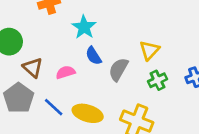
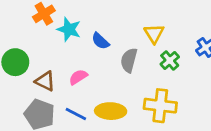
cyan star: (84, 27) -> (69, 29), moved
blue semicircle: (93, 56) -> (100, 41), moved

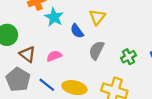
yellow triangle: (154, 34) -> (97, 17), moved

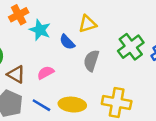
yellow triangle: (97, 17) -> (88, 24), turned 42
green cross: (128, 57) -> (131, 47), moved, size x1.5

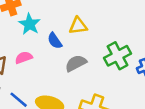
gray semicircle: (91, 61) -> (76, 63), turned 35
pink semicircle: (46, 73) -> (24, 58), moved

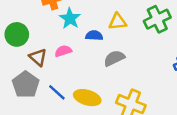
blue semicircle: (55, 41) -> (94, 35), turned 126
green cross: (118, 56) -> (157, 19), moved

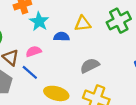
gray semicircle: (114, 58) -> (90, 66), moved
blue line: (57, 92) -> (30, 72), moved

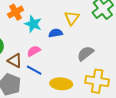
yellow triangle: (83, 24) -> (72, 18), turned -35

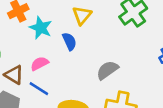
yellow triangle: (72, 18) -> (82, 15), moved
blue semicircle: (56, 33) -> (69, 41), turned 72

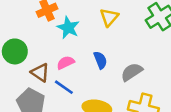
blue semicircle: (69, 41) -> (100, 60), moved

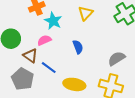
pink semicircle: (66, 63) -> (44, 40), moved
gray semicircle: (132, 72) -> (117, 58), moved

